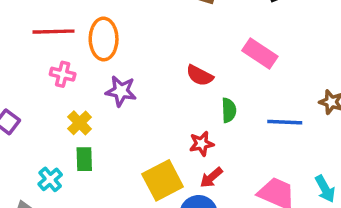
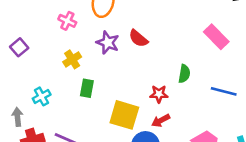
red semicircle: (200, 75) -> (138, 38), moved
green rectangle: (84, 159) -> (87, 88), moved
yellow square: (163, 180) -> (124, 115), turned 32

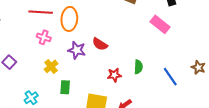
pink rectangle: (216, 37) -> (160, 24), moved
blue line: (224, 91) -> (170, 77), turned 48
red star: (159, 94) -> (114, 75), moved

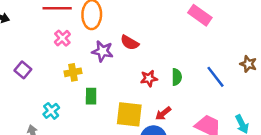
pink cross: (44, 37) -> (62, 38), turned 32
yellow cross: (51, 66) -> (73, 72), turned 32
green semicircle: (138, 67) -> (177, 77), moved

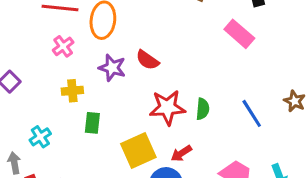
red star: (149, 78) -> (167, 107), size x1.6
yellow square: (129, 114) -> (138, 150), turned -36

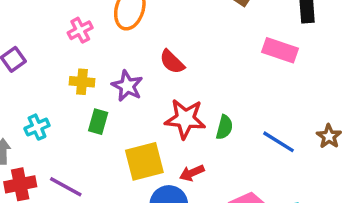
pink rectangle: (239, 34) -> (280, 50), turned -32
purple star: (112, 68) -> (127, 86), moved
blue line: (252, 113) -> (278, 142), turned -36

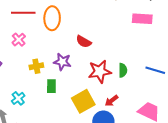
pink cross: (80, 30) -> (19, 40), moved

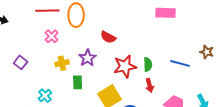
pink cross: (19, 40) -> (52, 36), moved
purple star: (62, 62) -> (88, 58), turned 30
red arrow: (112, 101) -> (149, 85), moved, turned -64

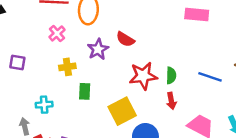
purple star: (88, 58) -> (98, 49), moved
purple square: (21, 62) -> (17, 62), turned -32
cyan cross: (45, 96) -> (44, 105), turned 32

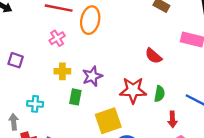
red semicircle: (125, 39) -> (154, 56), moved
purple star: (98, 49) -> (92, 76), moved
red arrow: (171, 101) -> (172, 119), moved

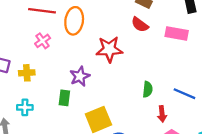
red semicircle: (154, 56) -> (140, 25), moved
yellow cross: (62, 71) -> (27, 73), moved
red star: (133, 90) -> (109, 49), moved

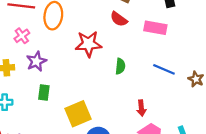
purple star: (80, 76) -> (36, 61), moved
green semicircle: (148, 89) -> (120, 66), moved
blue line: (184, 94) -> (164, 69), moved

